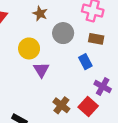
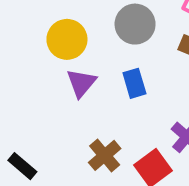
blue rectangle: (85, 62) -> (134, 83), moved

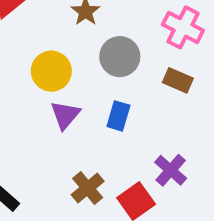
blue rectangle: (134, 83) -> (118, 116), turned 32

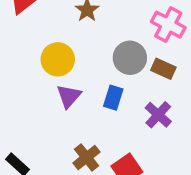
gray circle: (120, 57) -> (130, 58), moved
purple cross: (171, 170) -> (158, 115), moved

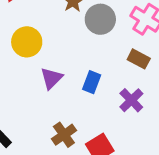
gray circle: (130, 58) -> (100, 19), moved
yellow circle: (58, 59) -> (27, 42), moved

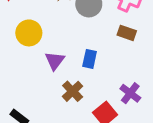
purple cross: (131, 100) -> (130, 93), moved
brown cross: (64, 135) -> (73, 91), moved

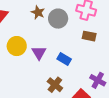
blue rectangle: (90, 59) -> (64, 59), turned -64
purple triangle: (55, 61) -> (39, 53), moved

